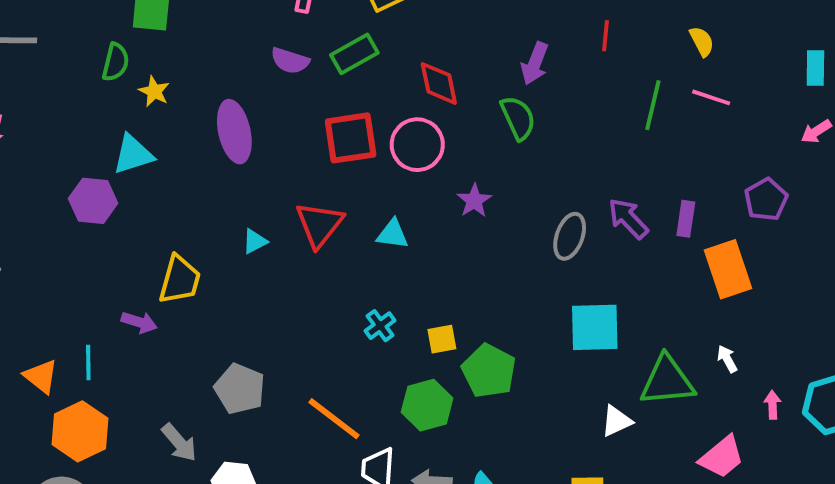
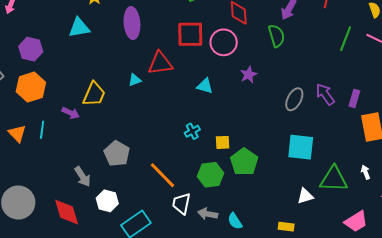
purple hexagon: (93, 201) -> (31, 49), moved
red triangle: (319, 225) -> (160, 63), moved, turned 36
orange hexagon: (80, 431) -> (31, 87), moved

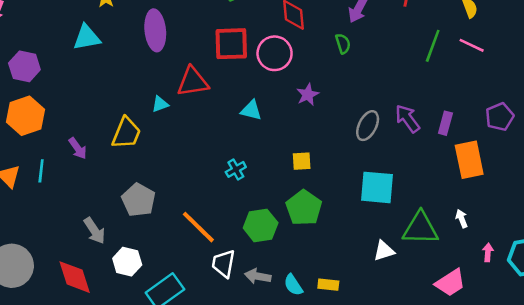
green semicircle: (276, 36) -> (343, 44), size x0.7
yellow trapezoid: (94, 94) -> (126, 133), moved
purple arrow: (71, 113) -> (78, 148), turned 30
yellow square: (223, 142) -> (302, 161), moved
yellow rectangle: (286, 227) -> (328, 285), moved

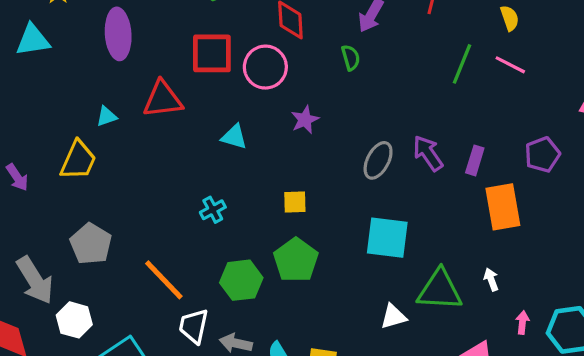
cyan triangle: (160, 104) -> (107, 116), moved
gray arrow: (95, 231) -> (35, 280), size x1.4

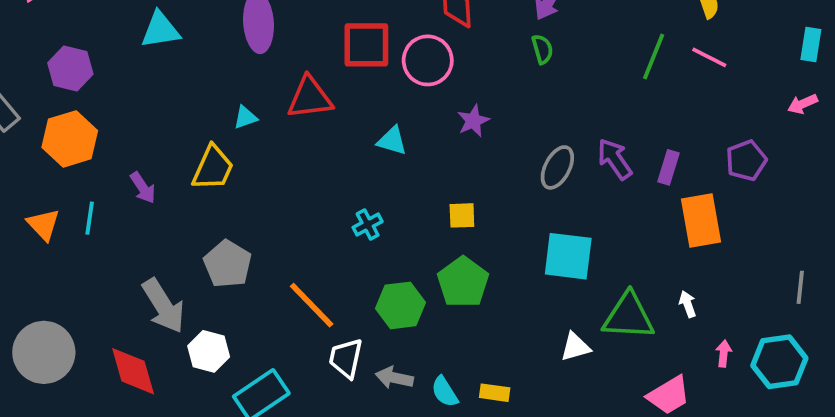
green semicircle: (351, 58) -> (542, 49), moved

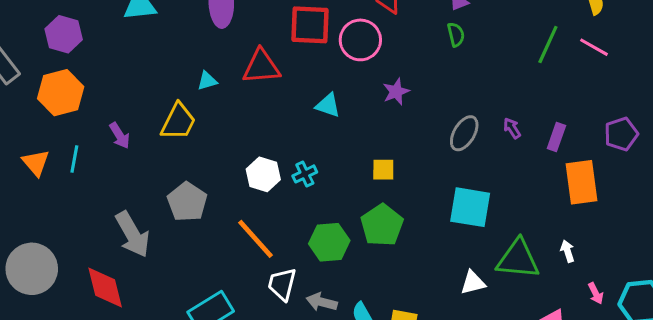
purple arrow: (615, 159) -> (512, 128), size x0.6
white hexagon: (209, 351) -> (263, 174), moved
pink arrow: (724, 353) -> (596, 293), turned 145

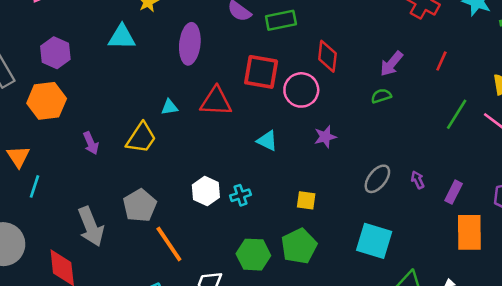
green semicircle: (456, 35) -> (381, 96), turned -102
cyan line: (74, 159) -> (34, 186), moved
orange line: (256, 239) -> (169, 244), moved

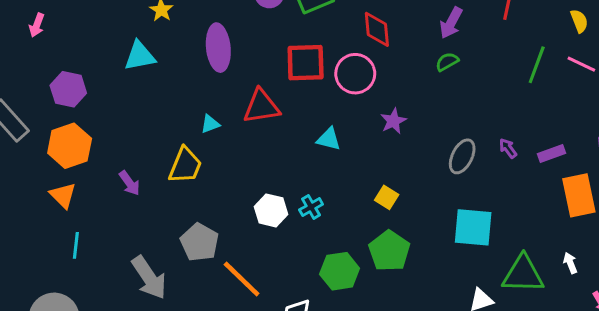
orange triangle: (18, 156) -> (63, 195), moved
purple rectangle: (454, 192) -> (551, 154), turned 55
yellow square: (306, 200) -> (387, 197), turned 36

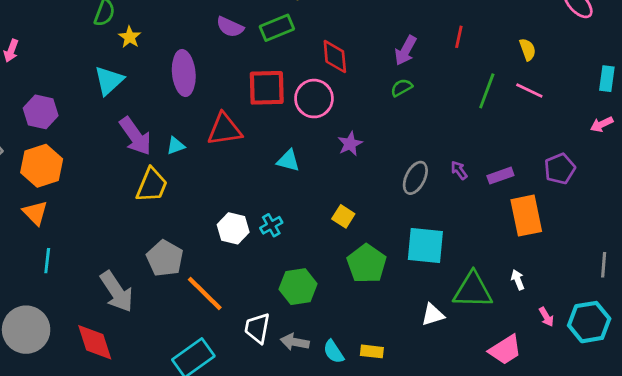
cyan triangle: (140, 56) -> (109, 81), turned -32
purple arrow: (130, 183) -> (135, 136), moved, size x1.6
green pentagon: (389, 251) -> (367, 264), moved

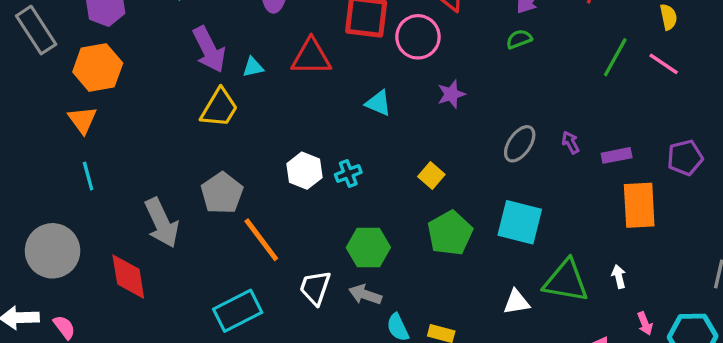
cyan line: (47, 261) -> (88, 176), turned -30
gray arrow: (295, 342) -> (365, 295), moved

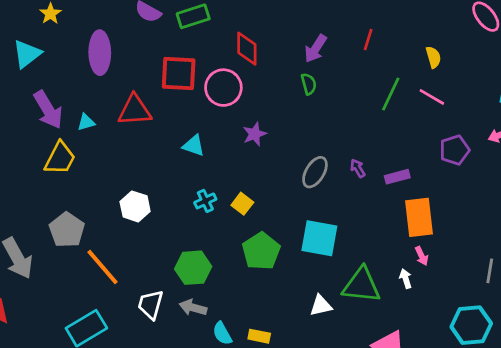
green semicircle: (519, 39) -> (309, 84), turned 100
purple pentagon: (685, 158) -> (455, 150), moved
cyan cross: (348, 173) -> (205, 201), moved
pink arrow: (645, 323) -> (422, 256), moved

